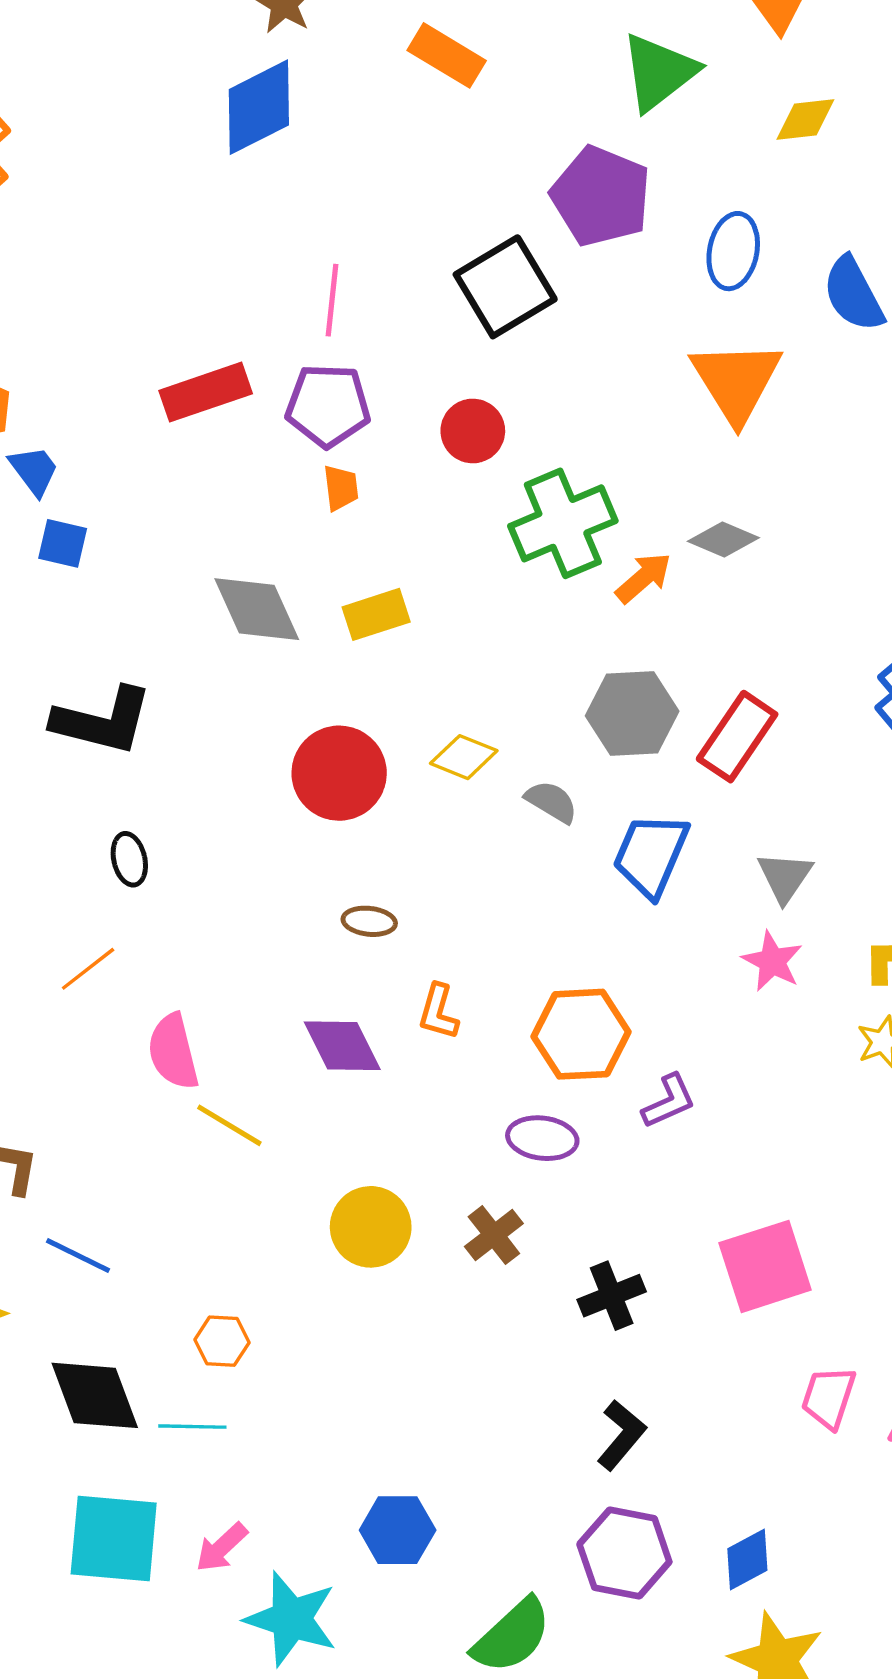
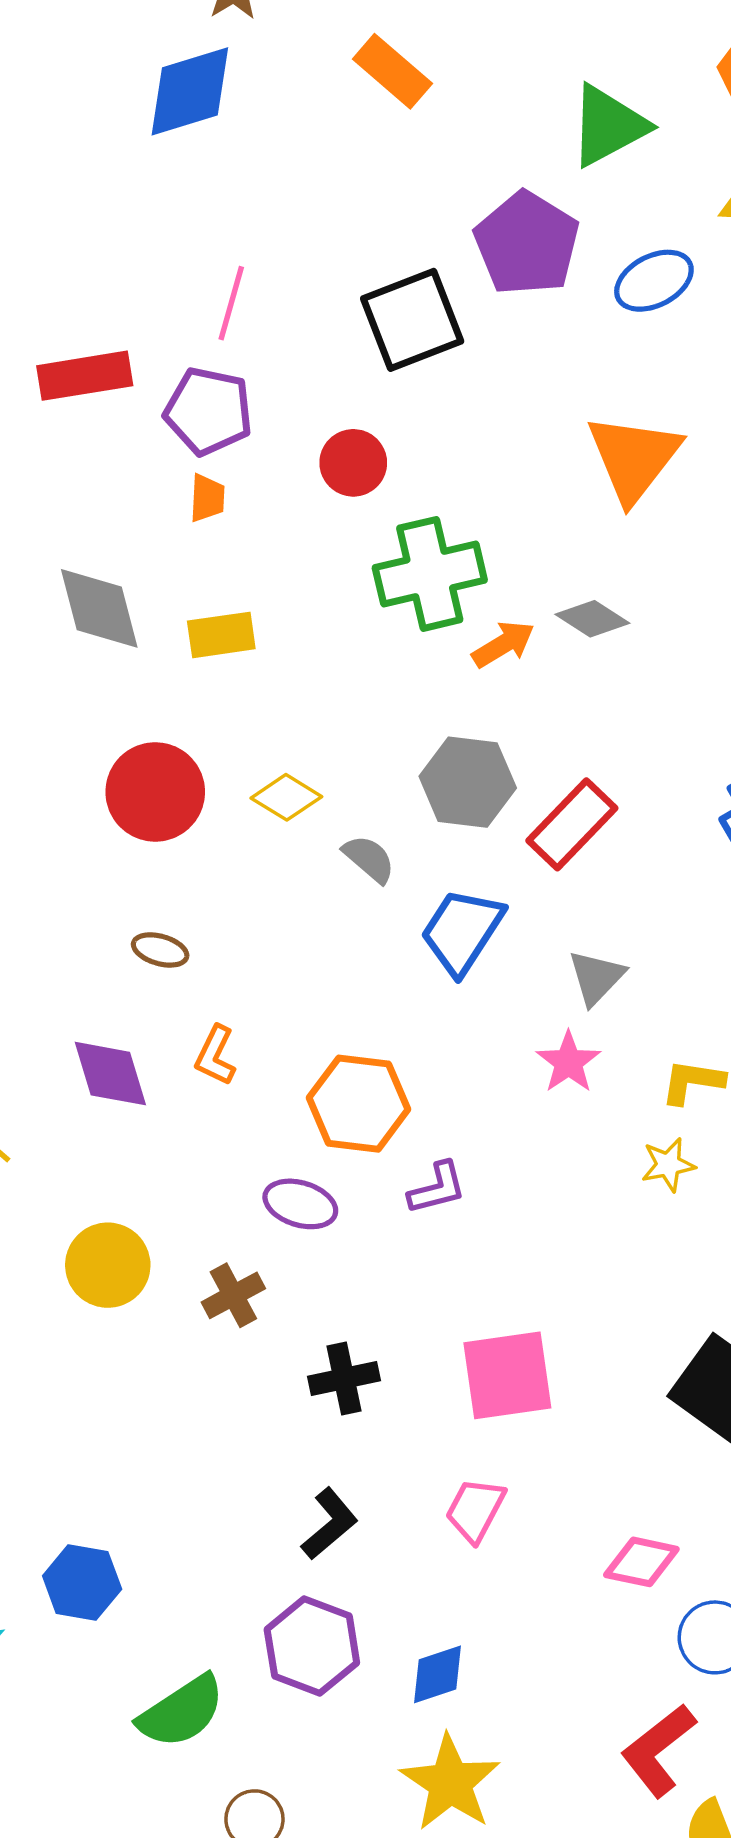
blue ellipse: (733, 251) -> (654, 281), moved, turned 42
pink trapezoid: (829, 1397) -> (475, 1510), moved

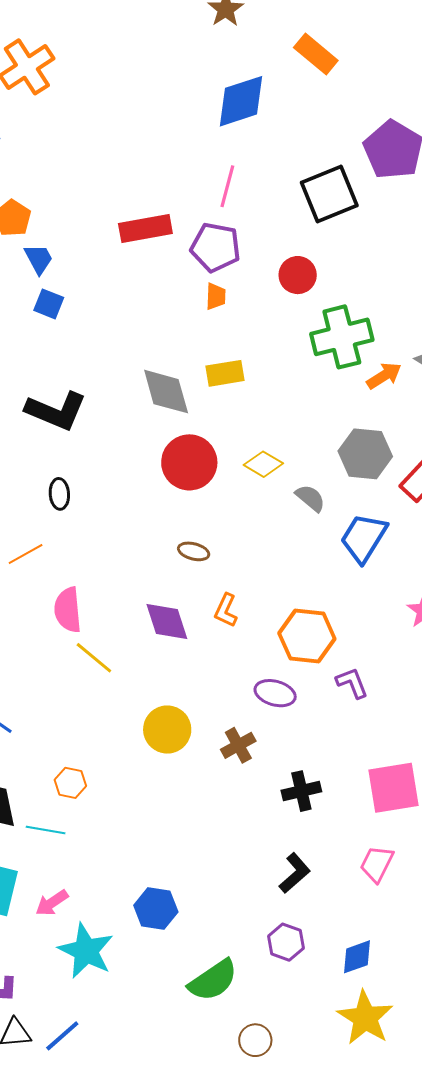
blue diamond: (190, 91) -> (241, 101), moved
gray diamond: (99, 608) -> (166, 392), moved
purple L-shape: (437, 1188) -> (352, 683), turned -96
purple hexagon: (312, 1646) -> (286, 942), size x0.7

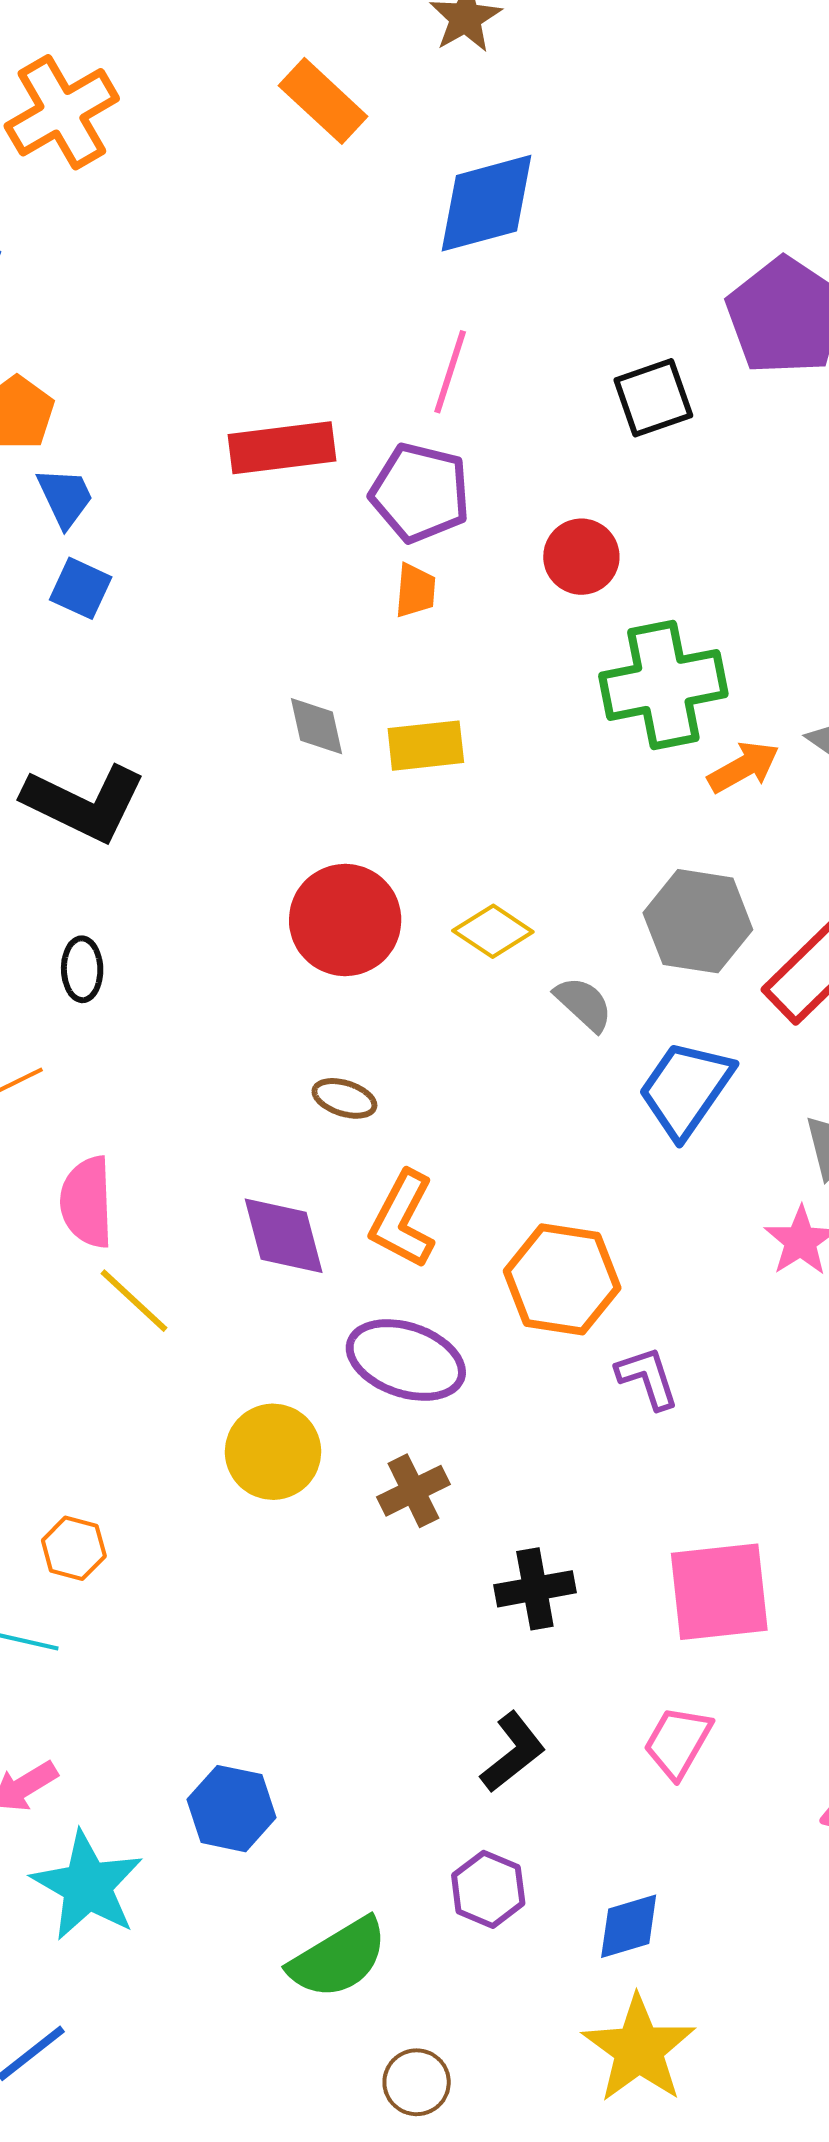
orange rectangle: (316, 54) -> (323, 101), moved
black square: (329, 194) -> (653, 398), size x0.7
gray diamond: (166, 392) -> (317, 726), moved, size x0.6
orange L-shape: (226, 610) -> (403, 1220), size x1.4
purple ellipse: (275, 693) -> (406, 1360), moved, size x1.4

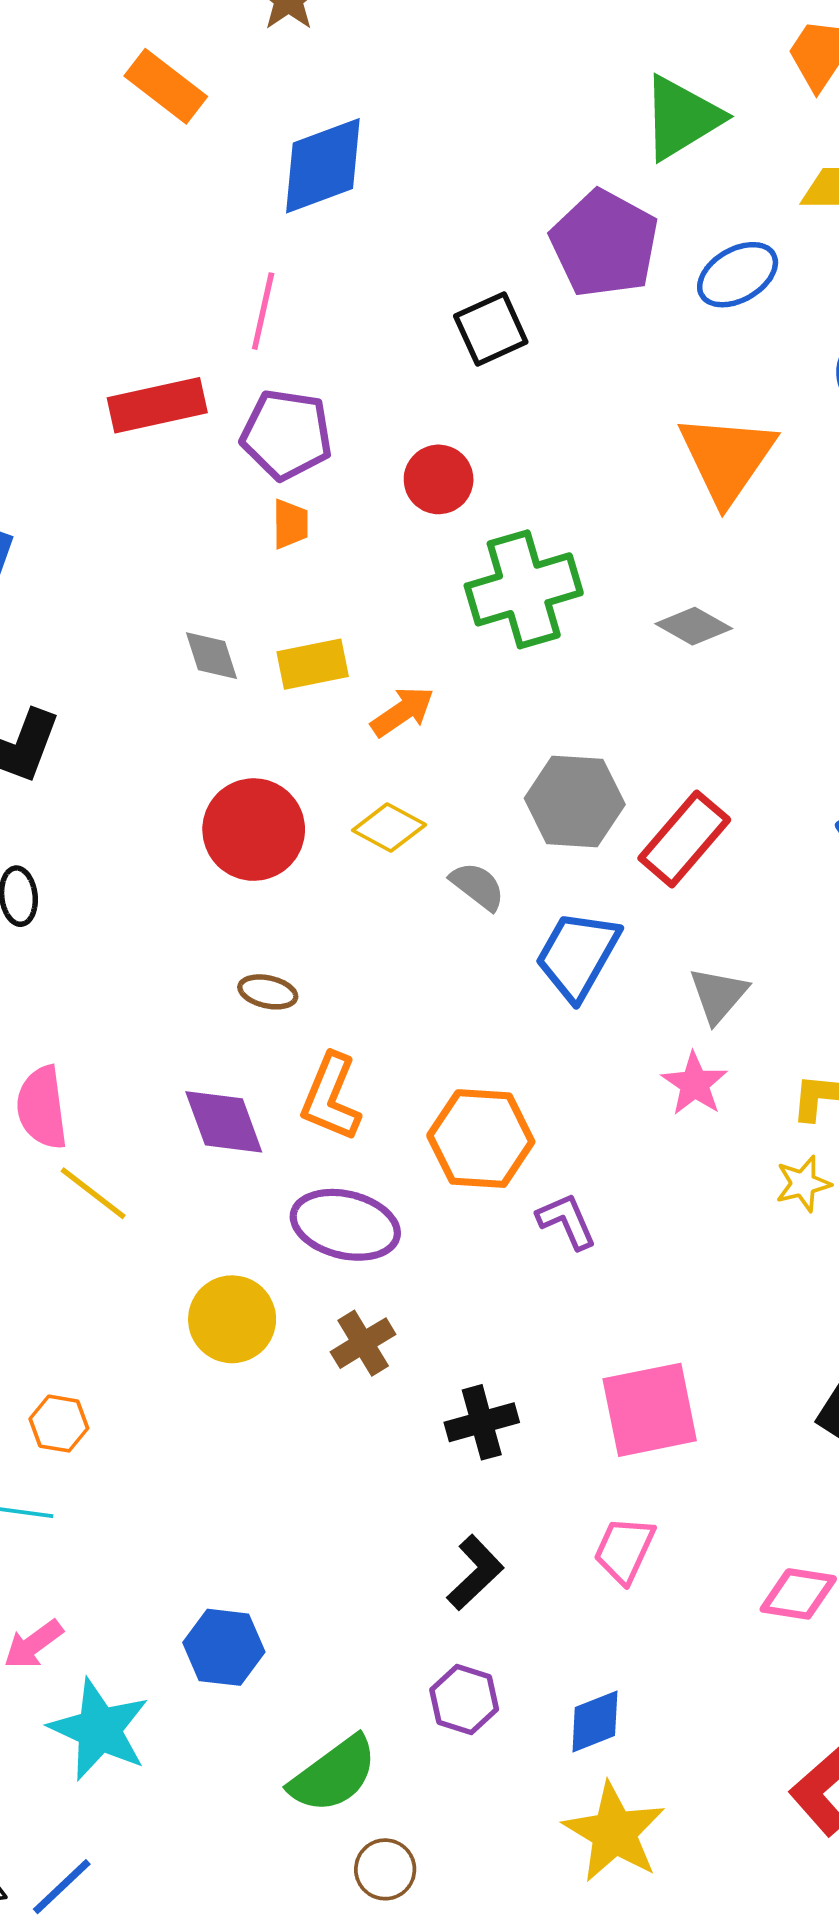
pink line: (450, 372) -> (263, 311), moved
orange arrow: (744, 767) -> (403, 712), moved
brown circle: (417, 2082) -> (385, 1869), moved

